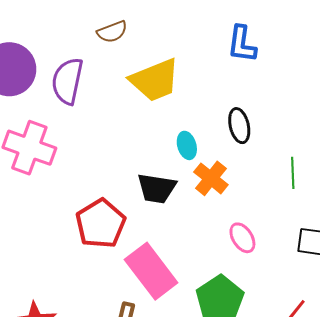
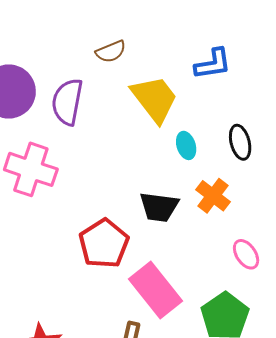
blue L-shape: (242, 44) -> (213, 64), moved, turned -105
yellow trapezoid: (155, 80) -> (155, 99), turned -104
cyan ellipse: (187, 145) -> (186, 145), moved

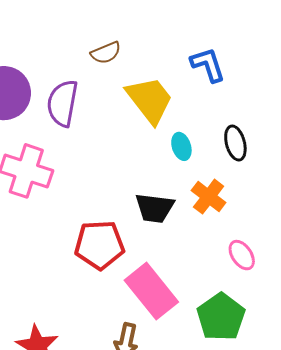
blue L-shape: (213, 64) -> (208, 65), turned -99
red pentagon: (104, 244) -> (100, 245), turned 30

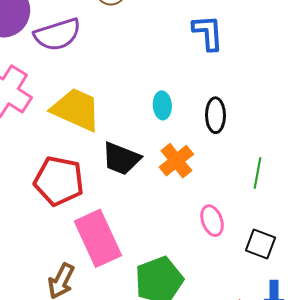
yellow trapezoid: (150, 100) -> (76, 109), moved, turned -42
purple semicircle: (62, 103) -> (57, 34), turned -132
pink ellipse: (242, 255) -> (212, 221), moved

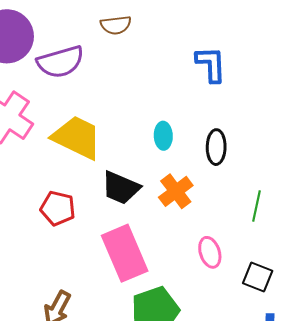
red pentagon: (59, 181) -> (58, 208), size x0.7
pink rectangle: (98, 238) -> (125, 253), moved

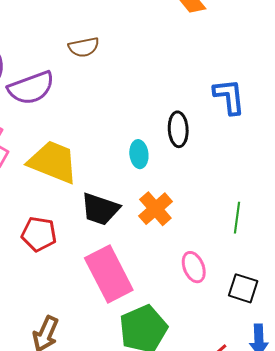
blue L-shape: (211, 64) -> (229, 96), moved
black ellipse: (216, 147) -> (178, 129), moved

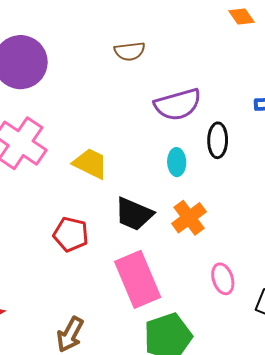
purple semicircle: (31, 88) -> (178, 105), moved
yellow trapezoid: (53, 162) -> (90, 163), size x0.7

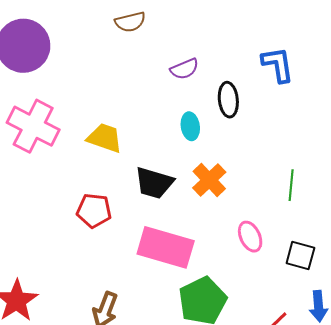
purple semicircle: (178, 105) -> (184, 69), size x0.6
pink rectangle: (138, 279) -> (166, 247), turned -44

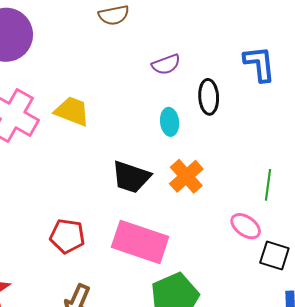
yellow trapezoid: (105, 138) -> (72, 111), moved
red pentagon: (94, 211) -> (67, 236), moved
pink ellipse: (250, 237) -> (246, 226), moved, turned -32

